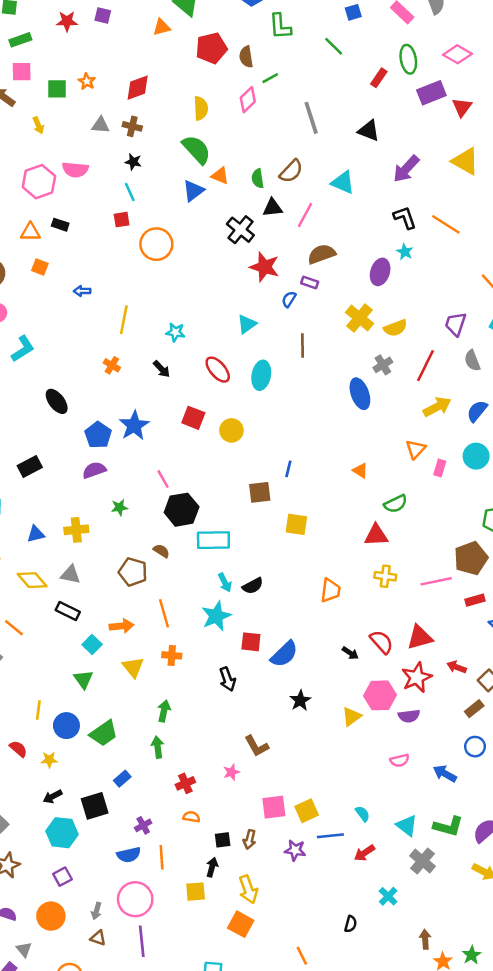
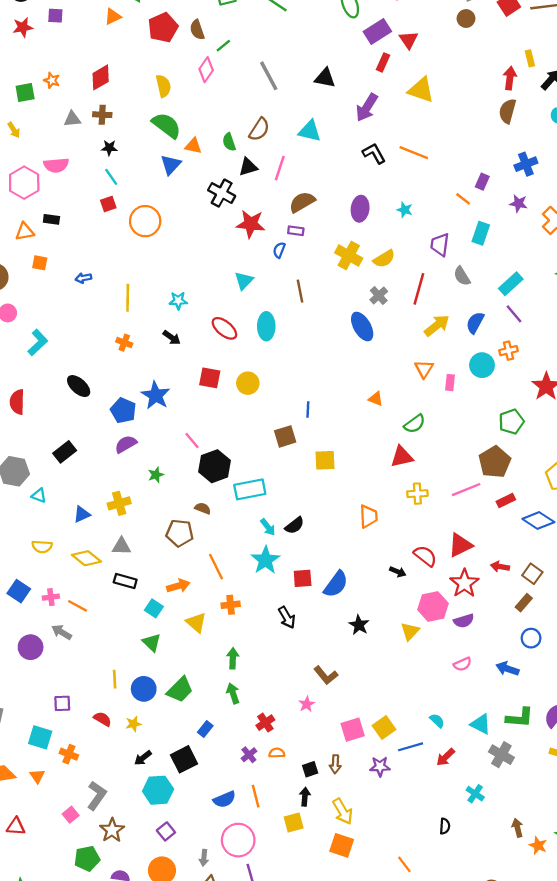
red rectangle: (379, 78) -> (383, 62), moved
cyan star: (405, 252) -> (405, 210), moved
purple cross: (143, 825) -> (249, 755), moved

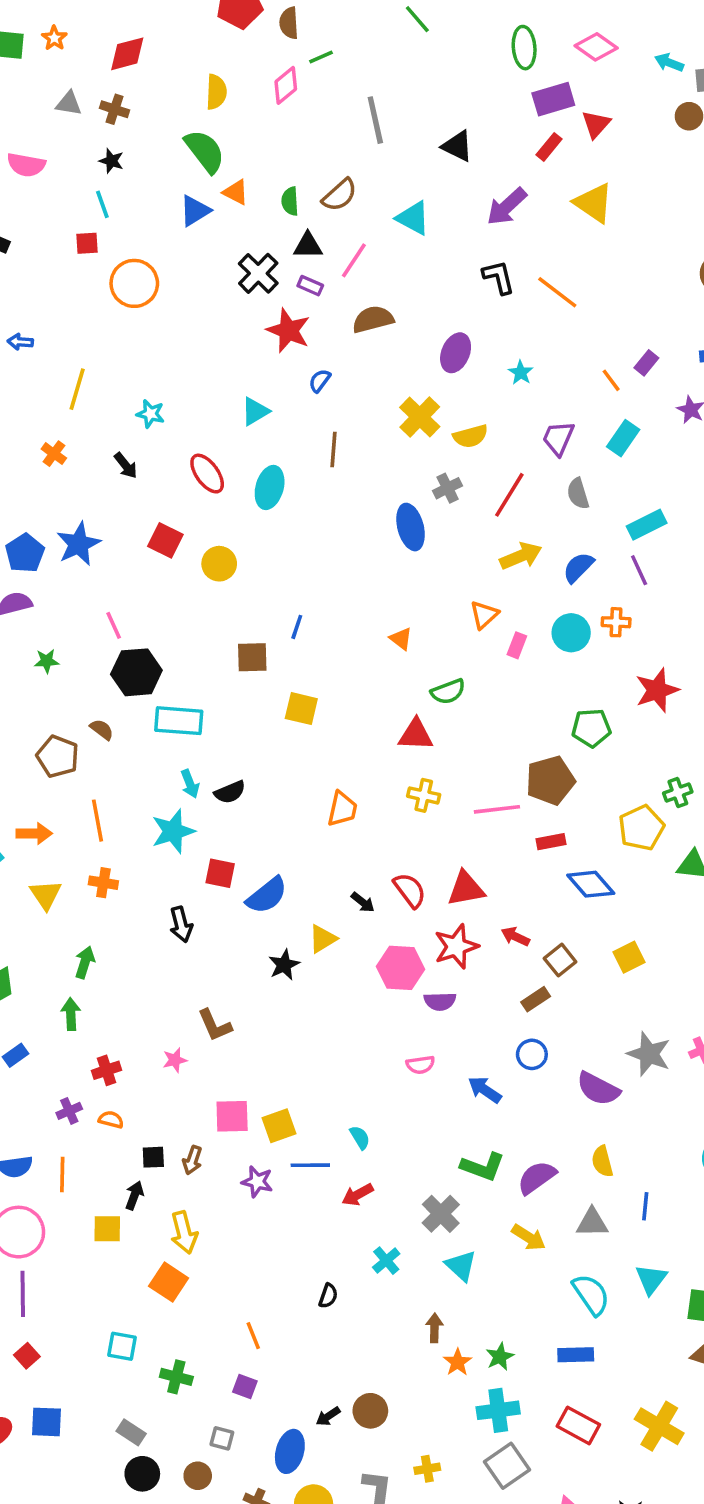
purple rectangle: (296, 231) -> (310, 286), moved
yellow triangle: (410, 631) -> (323, 939), moved
cyan triangle: (481, 724) -> (461, 1266), moved

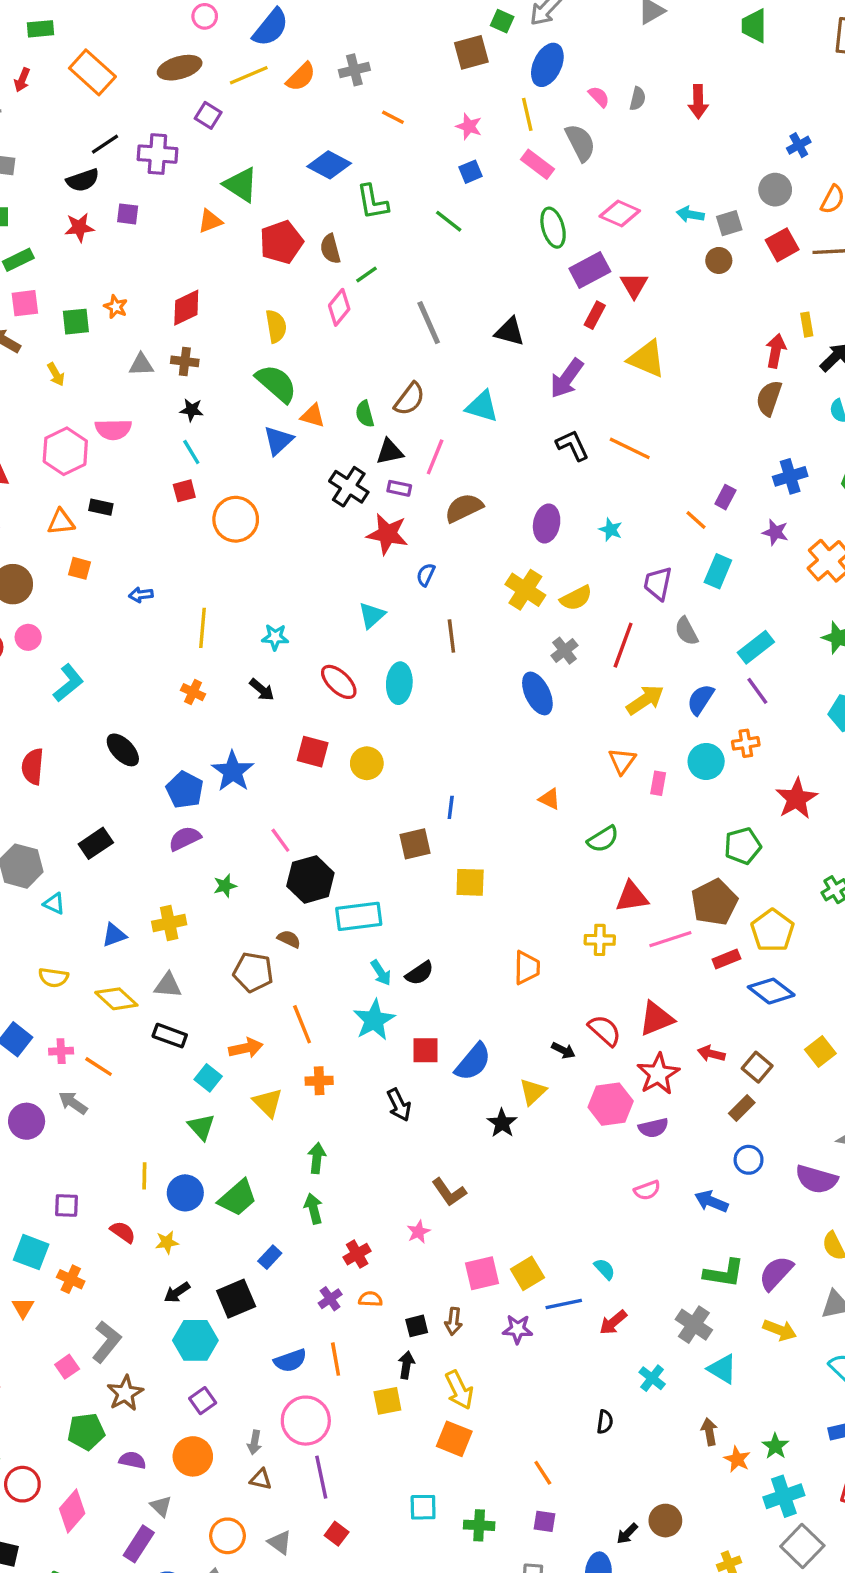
red triangle: (416, 735) -> (632, 897), moved
yellow pentagon: (641, 828) -> (772, 931), moved

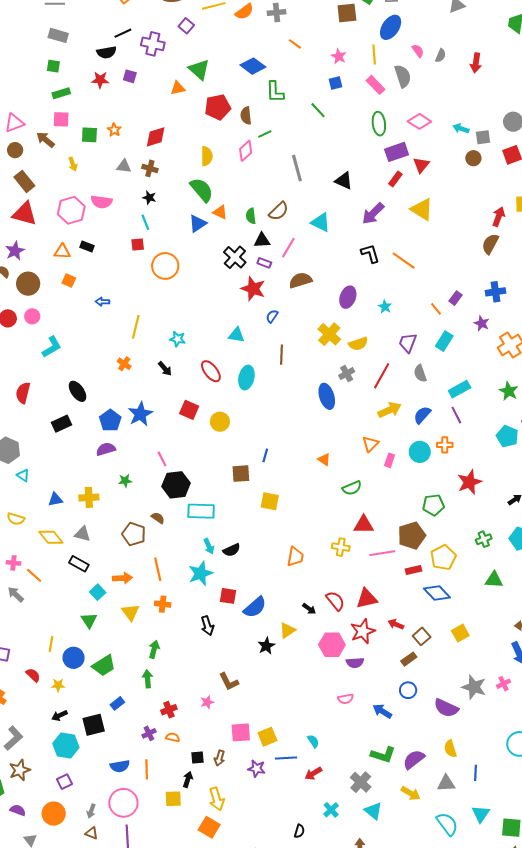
cyan triangle: (372, 615) -> (236, 335), turned 42
black rectangle: (96, 843) -> (62, 424), moved

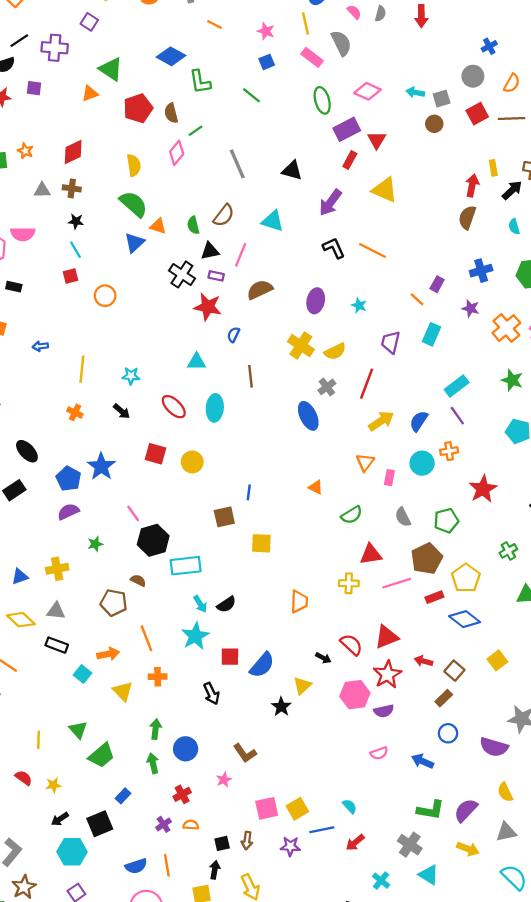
orange circle: (165, 266) -> (105, 296), size x0.7
gray semicircle: (420, 373) -> (403, 517), moved
green triangle: (89, 620) -> (78, 730), moved
blue circle: (74, 658) -> (186, 749), moved

